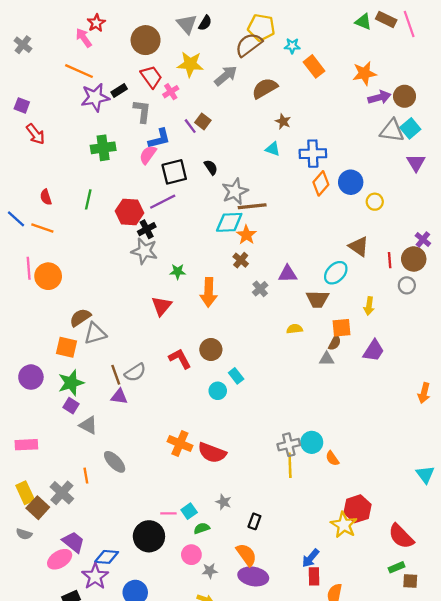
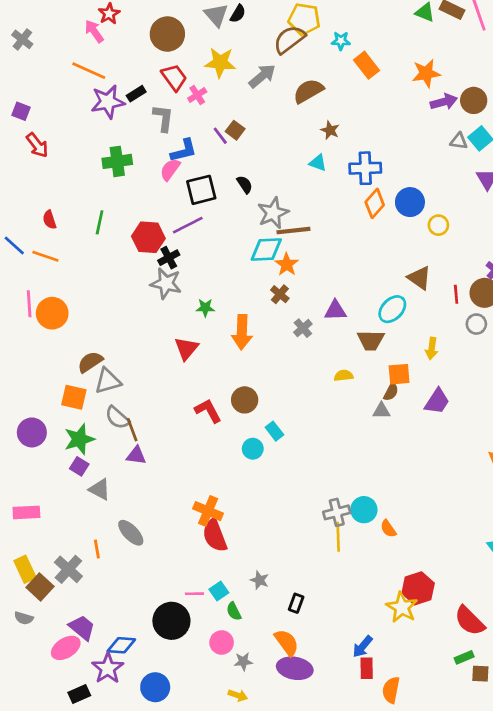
gray triangle: (392, 131) -> (459, 141), size x0.6
gray semicircle: (135, 372) -> (117, 418), moved, turned 75
red semicircle: (212, 453) -> (215, 535), moved, turned 48
green semicircle: (202, 528) -> (234, 611), turned -98

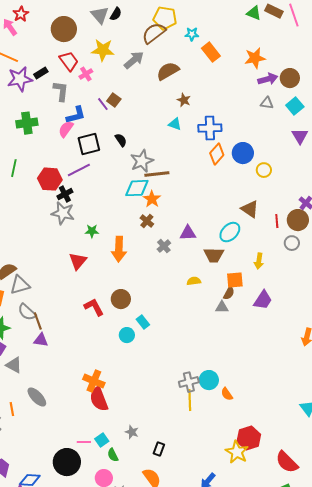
gray triangle: (459, 141) -> (267, 103), moved

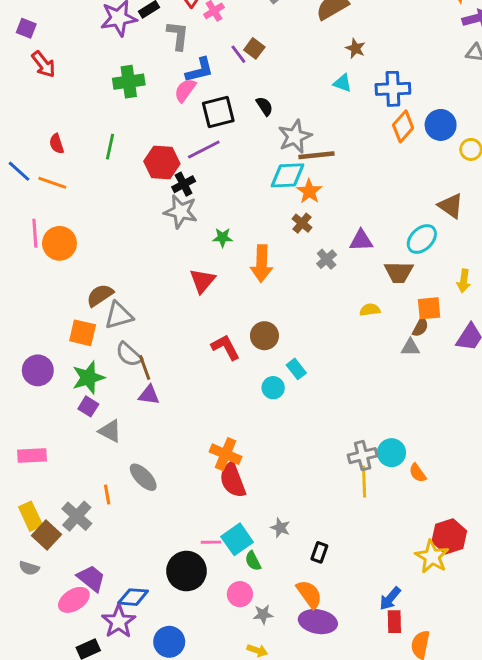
cyan square: (102, 440) -> (237, 539), size x1.5

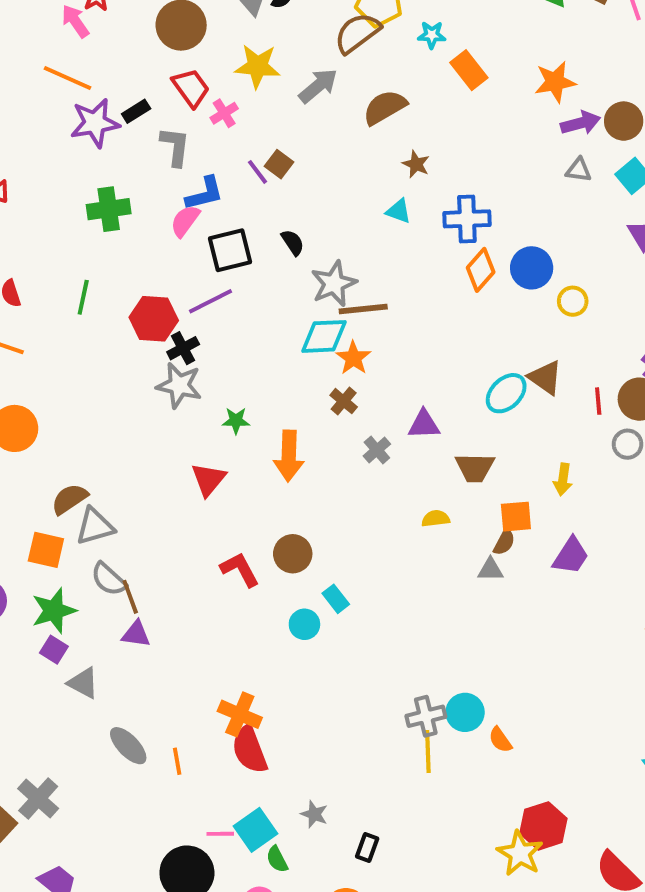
cyan ellipse: (422, 239) -> (506, 393), moved
orange line: (107, 495) -> (177, 761), moved

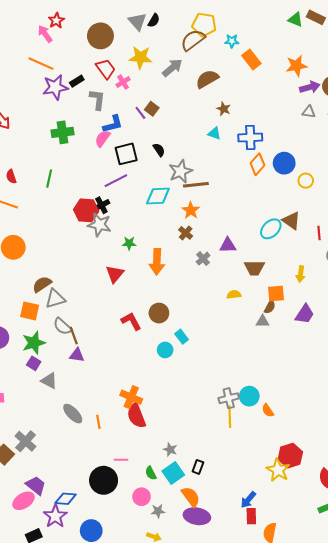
red hexagon: (154, 319) -> (86, 210), moved
cyan diamond: (324, 336) -> (158, 196), moved
cyan square: (255, 830) -> (173, 473), moved

